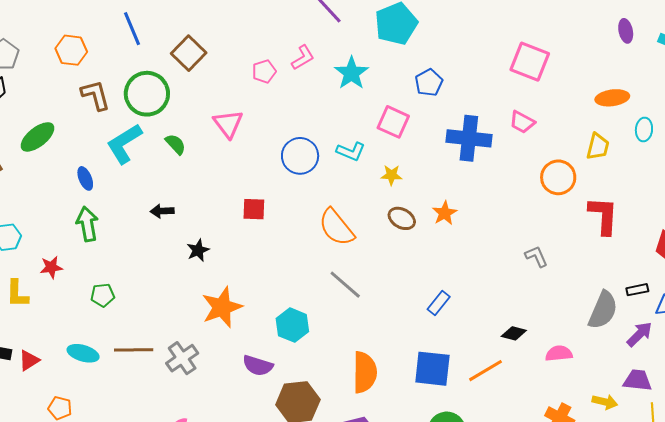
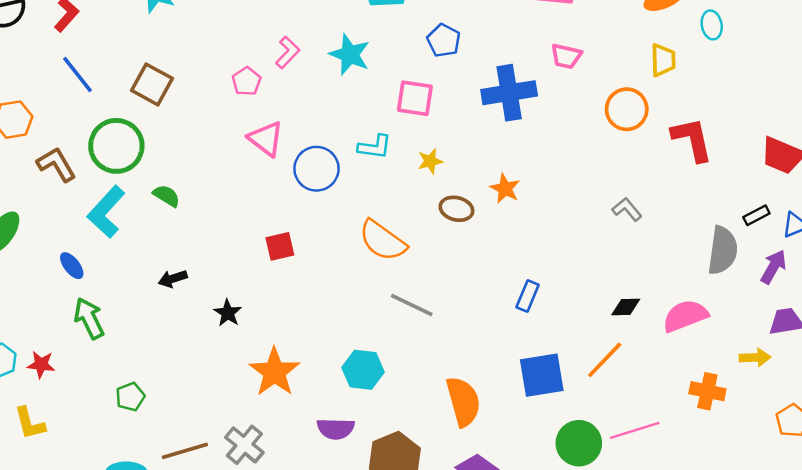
pink triangle: (228, 124) -> (266, 139), moved
red star: (51, 267) -> (41, 365), moved, turned 30
pink semicircle: (559, 353) -> (685, 316), size x1.4

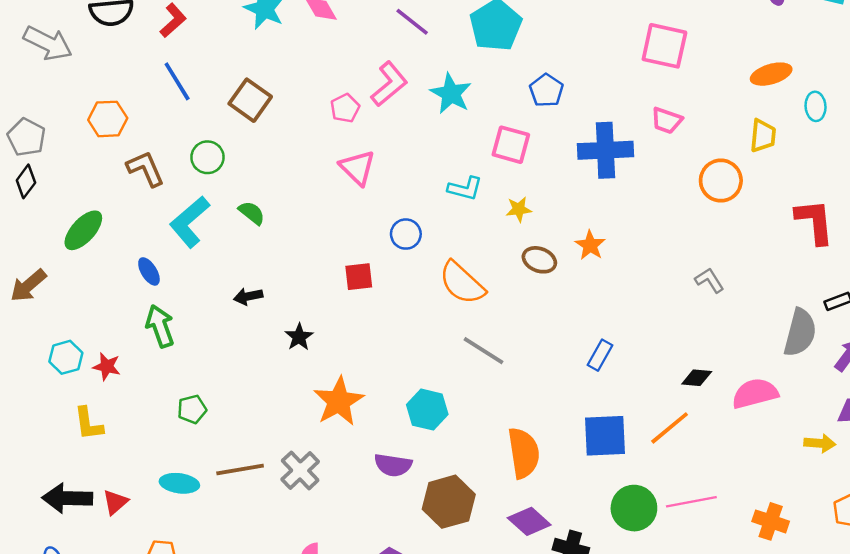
pink L-shape: (288, 52) -> (389, 84), size x1.4
red L-shape: (692, 139) -> (815, 222), moved
green circle: (116, 146) -> (207, 157), size x0.6
blue circle: (316, 169) -> (406, 234), moved, size x0.7
orange cross: (707, 391) -> (771, 521), moved

